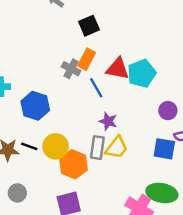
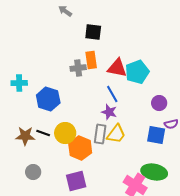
black square: (89, 26) -> (93, 32), turned 30
orange rectangle: (87, 59) -> (91, 60), turned -36
gray cross: (71, 69) -> (78, 68), turned -35
blue line: (96, 88) -> (112, 94), moved

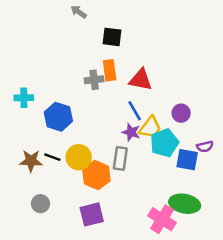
cyan pentagon: (137, 72) -> (164, 143), moved
purple circle: (159, 103) -> (181, 113), moved
yellow trapezoid: (116, 134) -> (150, 127), moved

